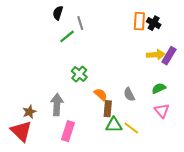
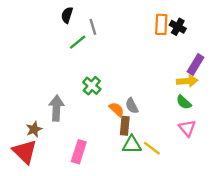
yellow arrow: (156, 55) -> (187, 81), moved
green semicircle: (159, 88) -> (184, 102), turned -112
gray semicircle: (129, 94) -> (132, 106), moved
gray arrow: (57, 105) -> (56, 108), moved

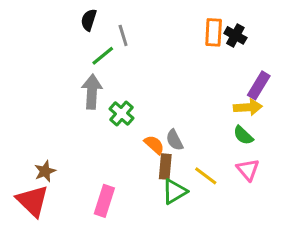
gray arrow: (56, 108) -> (92, 92), moved
green triangle: (132, 145) -> (175, 192), turned -30
yellow line: (152, 148) -> (206, 176), moved

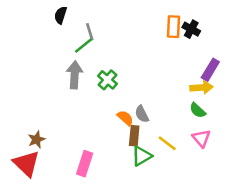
black semicircle: (89, 20) -> (61, 15), moved
gray line: (123, 35) -> (90, 32), moved
green cross: (121, 113) -> (108, 80), moved

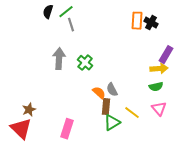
green line: (83, 46) -> (66, 12), moved
green semicircle: (198, 110) -> (156, 87), turned -56

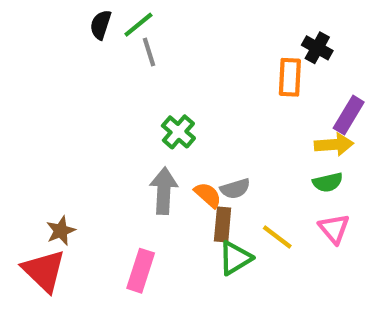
orange rectangle: (137, 21) -> (290, 77), moved
gray arrow: (59, 59) -> (164, 191), moved
gray semicircle: (112, 90) -> (235, 189), turned -80

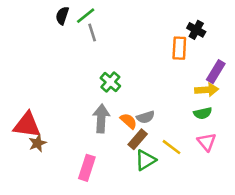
brown rectangle: (223, 224) -> (138, 139), turned 36
red triangle: (44, 271) -> (27, 125), moved, turned -36

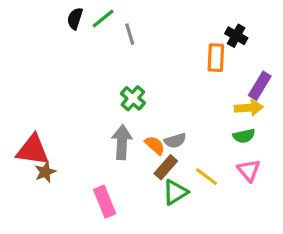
gray line: (92, 33) -> (130, 34), moved
pink rectangle: (87, 168) -> (105, 202), turned -40

